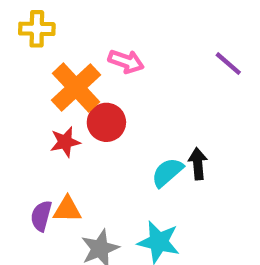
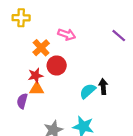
orange cross: (76, 88) -> (41, 48), size x0.7
orange triangle: (67, 209) -> (37, 89), moved
purple semicircle: (41, 216) -> (22, 101), moved

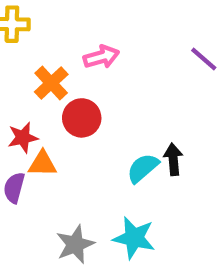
pink arrow: (67, 34) -> (101, 57), turned -35
red star: (36, 75) -> (23, 138), moved

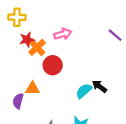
red star: (23, 138) -> (27, 40), moved
black arrow: (173, 159) -> (99, 86), turned -48

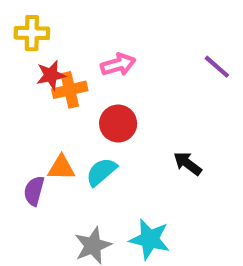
orange cross: (37, 47) -> (70, 90), turned 30
red circle: (53, 65) -> (118, 124), moved
cyan semicircle: (84, 91) -> (101, 172), moved

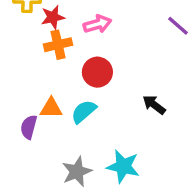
red star: (51, 75) -> (53, 17), moved

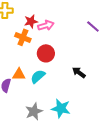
red star: (53, 17) -> (31, 21), moved
orange cross: (58, 45) -> (23, 37), turned 35

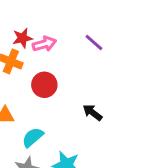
purple line: (93, 26) -> (94, 42), moved
cyan semicircle: (38, 76) -> (33, 137), moved

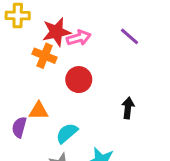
red star: (22, 38) -> (56, 32), size x1.4
black arrow: (92, 113) -> (128, 108), turned 60

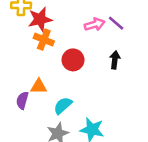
red star: (56, 32) -> (40, 19), moved
pink arrow: (79, 38) -> (95, 24), moved
black arrow: (128, 108) -> (115, 60), moved

